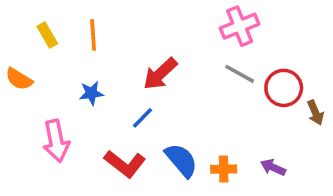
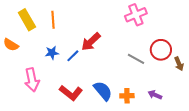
yellow rectangle: (47, 35) -> (27, 20), size x1.5
gray line: (240, 74) -> (136, 59), moved
blue line: (143, 118) -> (73, 56), moved

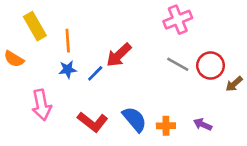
orange line: (53, 20) -> (68, 41), moved
gray line: (136, 59) -> (178, 64), moved
brown arrow: (179, 64) -> (234, 84), turned 72

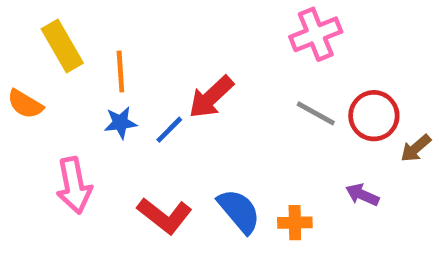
purple arrow: (203, 124) -> (362, 195), moved

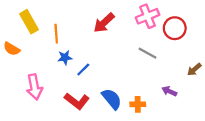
red arrow: (211, 97) -> (104, 23), moved
red circle: (374, 116) -> (175, 28), moved
blue star: (120, 123) -> (65, 58), moved
blue line: (169, 130) -> (83, 70), moved

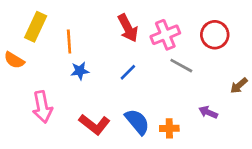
pink cross: (148, 16) -> (165, 35), moved
yellow rectangle: (29, 22) -> (36, 27), turned 55
red arrow: (104, 23) -> (128, 28), turned -75
blue line: (83, 70) -> (128, 72), moved

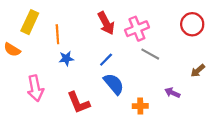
red circle: (215, 35) -> (192, 24), moved
blue semicircle: (137, 122) -> (114, 84), moved
red L-shape: (94, 124) -> (78, 103), turned 30

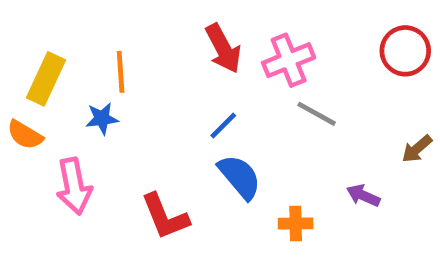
yellow rectangle: (30, 22) -> (46, 79), moved
orange semicircle: (12, 50) -> (25, 135), moved
blue star: (66, 58) -> (102, 118), moved

